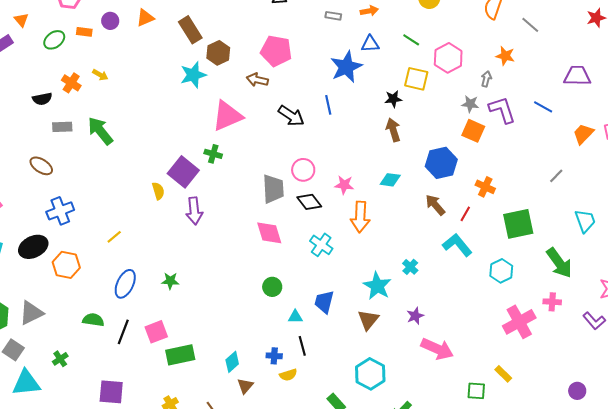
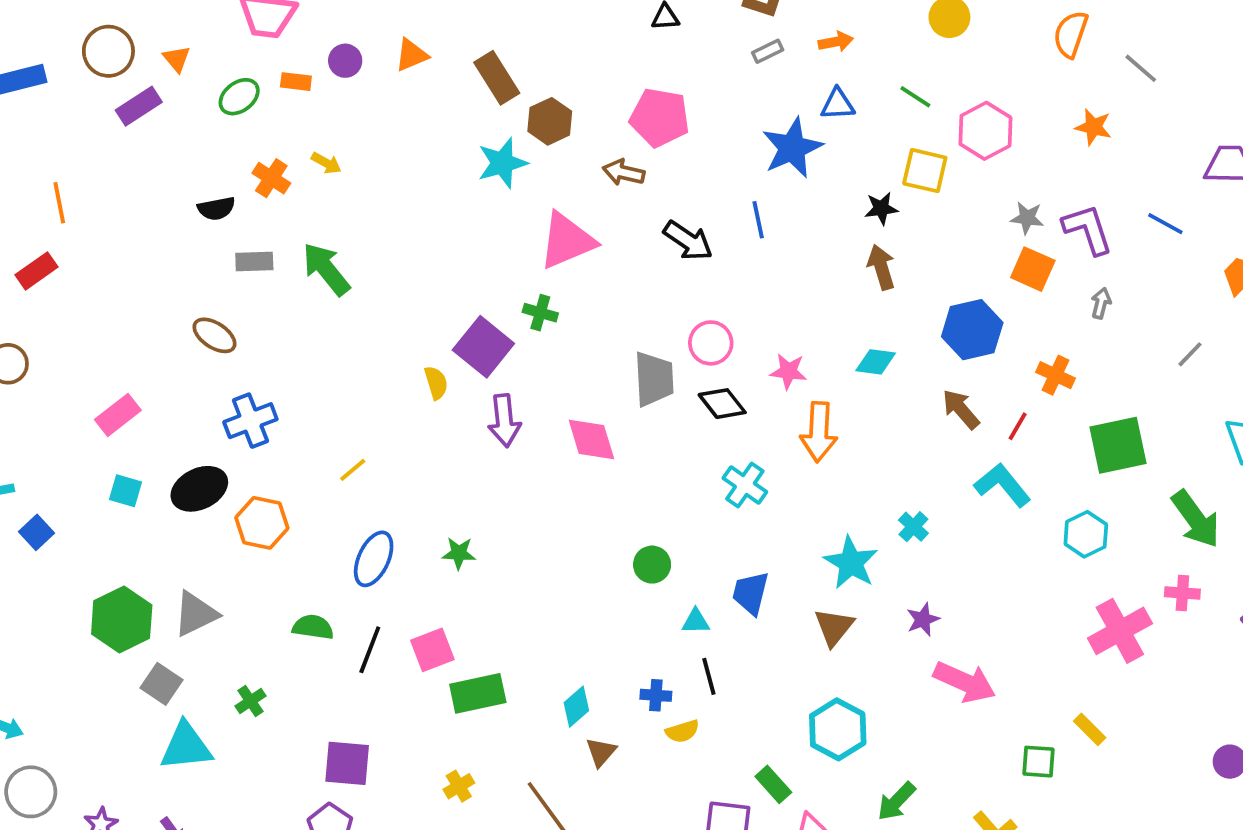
gray rectangle: (333, 16) -> (768, 51), turned -35
gray arrow: (486, 79) -> (1101, 303), moved
pink diamond: (269, 233) -> (591, 440), moved

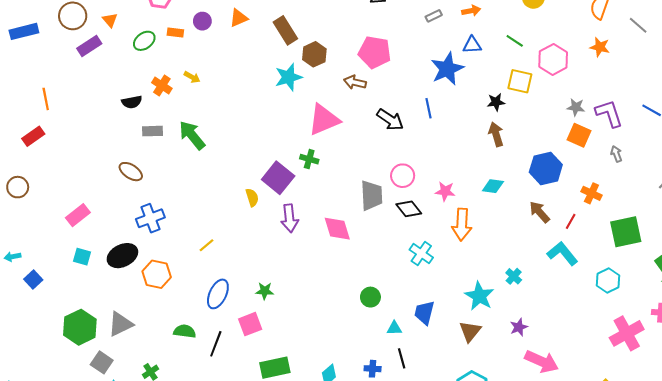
orange star: (1093, 127) -> (600, 47), moved
gray arrow: (1101, 303) -> (616, 154), turned -35
pink square: (432, 650) -> (250, 324), moved

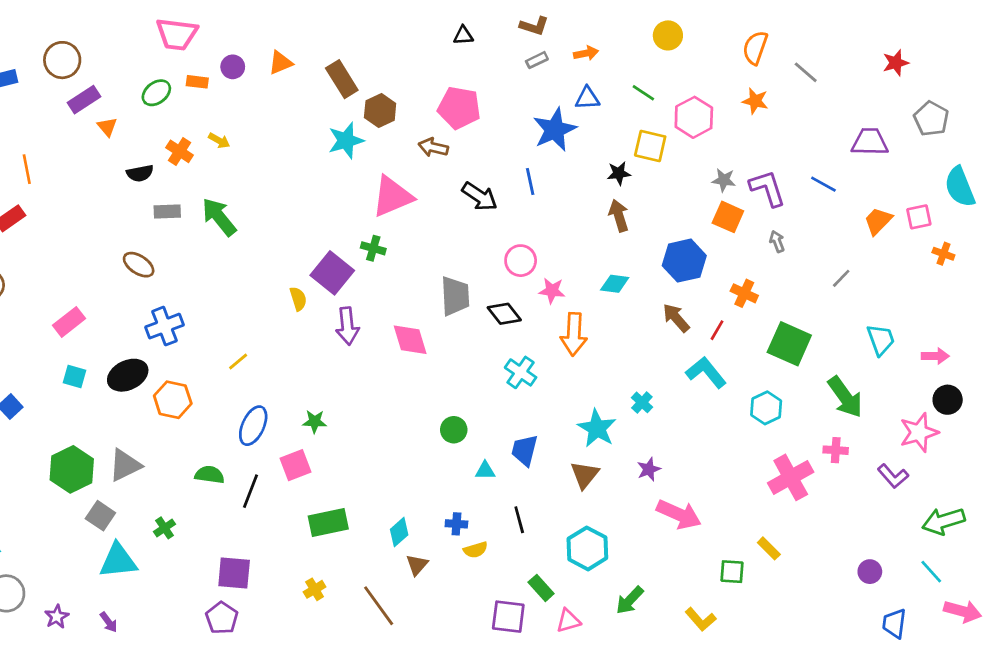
orange triangle: (110, 20) -> (107, 127), moved
pink circle: (403, 176) -> (521, 261), moved
green square: (626, 232) -> (789, 344), turned 36
black line: (402, 358) -> (519, 520), moved

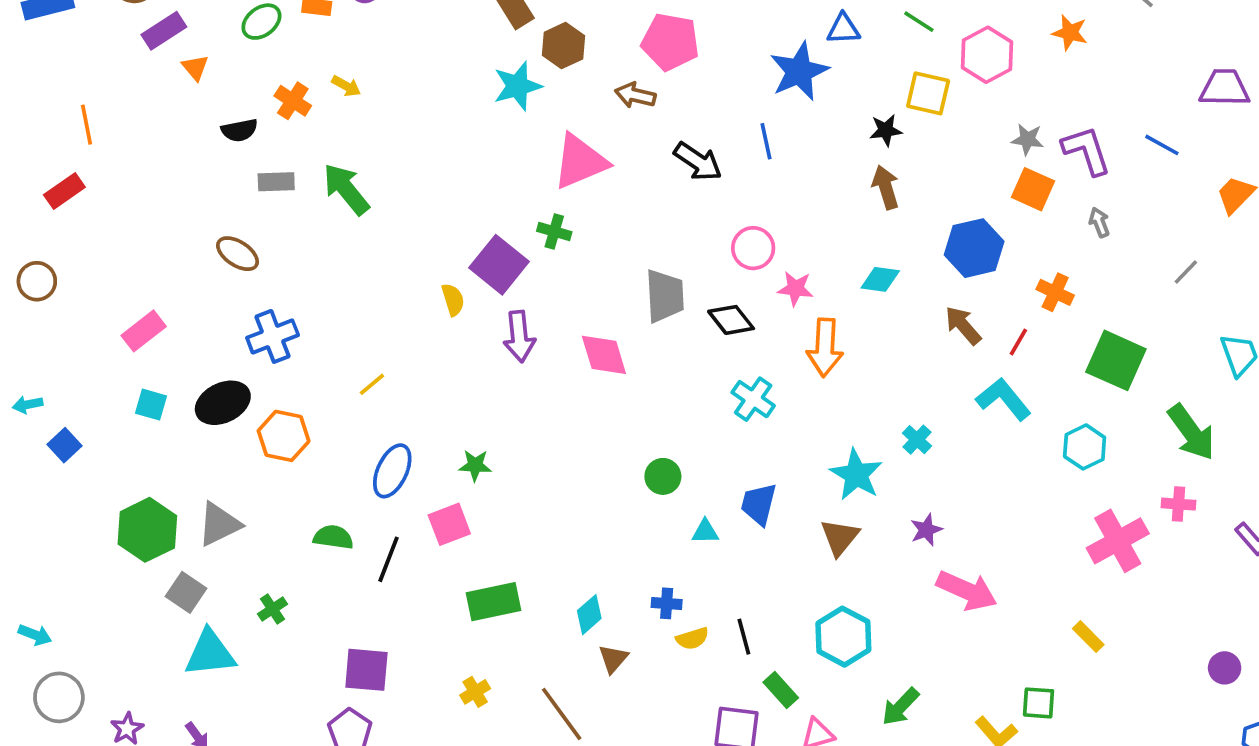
black line: (519, 520) -> (744, 637), moved
green square: (732, 572) -> (1039, 703), moved

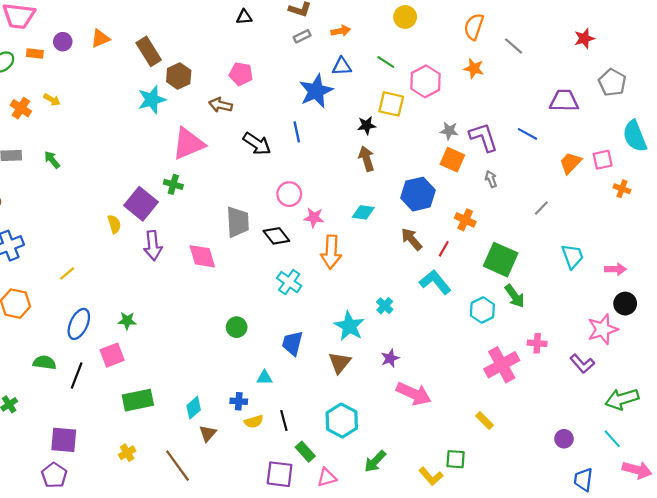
pink pentagon: (670, 42) -> (241, 74), size x0.7
green arrow: (346, 189) -> (52, 160), size x0.6
green arrow: (1191, 432) -> (515, 296), moved, size x0.7
cyan triangle: (705, 532) -> (265, 378), moved

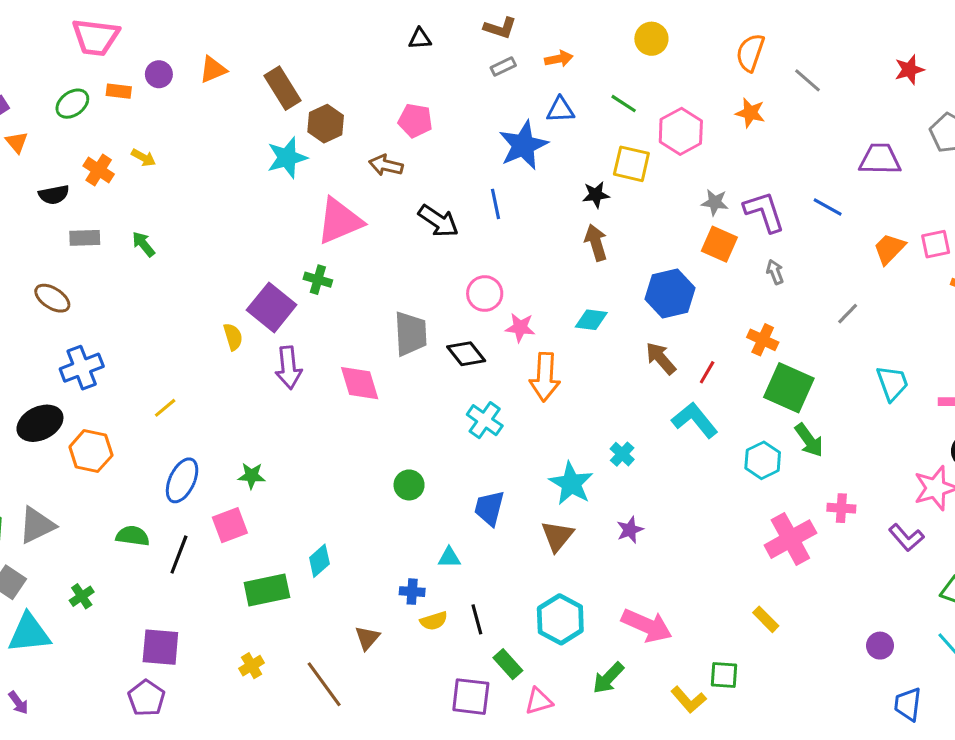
orange cross: (465, 220) -> (763, 340), moved
pink arrow: (414, 394) -> (647, 626), moved
cyan diamond: (194, 408) -> (319, 561), moved

